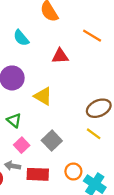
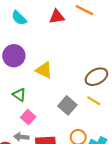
red triangle: (60, 56) -> (57, 17), moved
gray square: (52, 141) -> (67, 105), moved

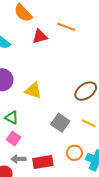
yellow line: (94, 101) -> (89, 123), moved
pink square: (28, 117) -> (13, 138), moved

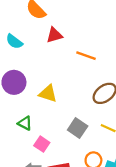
orange line: (66, 27) -> (86, 56), moved
pink square: (13, 138) -> (42, 144), moved

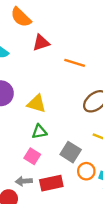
green triangle: (25, 123) -> (39, 132), moved, turned -35
gray square: (78, 128) -> (71, 152), moved

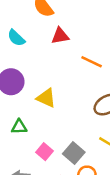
green triangle: (39, 132) -> (19, 127), moved
pink square: (32, 156) -> (44, 152), moved

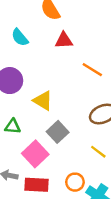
pink square: (44, 152) -> (35, 154), size x1.5
gray square: (74, 153) -> (58, 132), moved

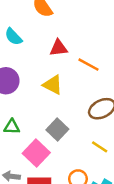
red triangle: (64, 40) -> (59, 48), moved
yellow triangle: (43, 101) -> (53, 85), moved

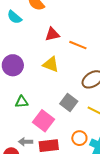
cyan semicircle: (13, 37) -> (14, 17), moved
gray square: (57, 130) -> (69, 103), moved

